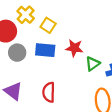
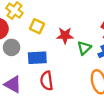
yellow square: (48, 25) -> (37, 26), moved
blue rectangle: (45, 50) -> (37, 58), moved

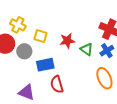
gray circle: (12, 47) -> (24, 51), moved
green triangle: (84, 48) -> (87, 49), turned -32

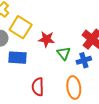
yellow square: (40, 36) -> (21, 27), size x1.5
red semicircle: (57, 84) -> (38, 87), moved

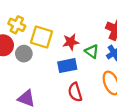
blue rectangle: (17, 58) -> (67, 66), moved

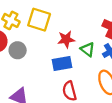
yellow square: (42, 37) -> (39, 20), moved

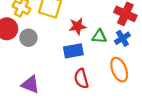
green triangle: (88, 49) -> (99, 36), turned -32

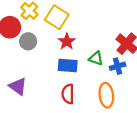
red star: (78, 26) -> (67, 41), moved, turned 30

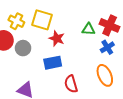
green triangle: (96, 58) -> (88, 29), moved
blue rectangle: (68, 65) -> (53, 63), moved

